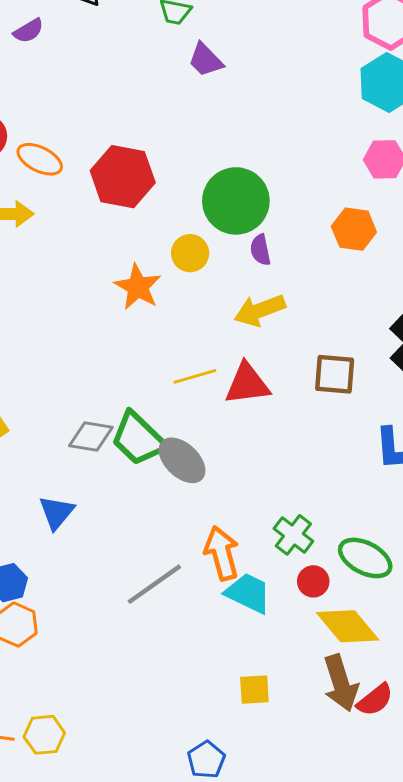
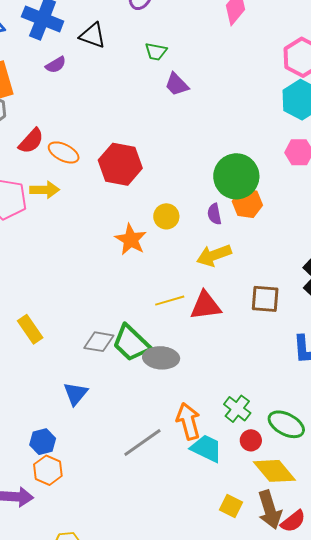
green circle: (236, 201) -> (236, 176), moved
orange hexagon: (354, 229) -> (247, 203), moved
gray ellipse: (182, 460) -> (161, 358), turned -40
yellow square: (254, 690) -> (231, 506), moved, turned 30

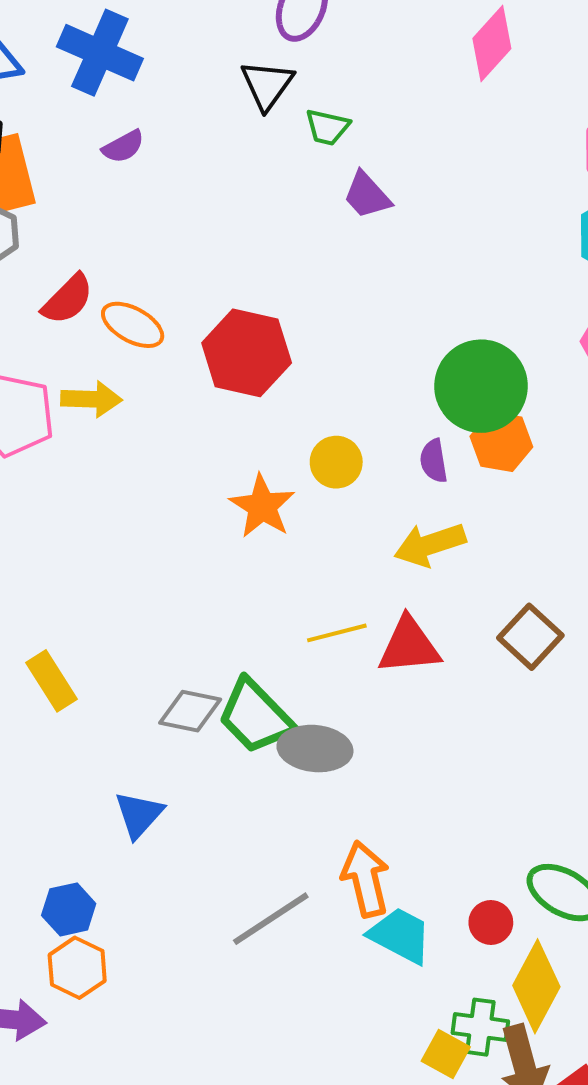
black triangle: (93, 35) -> (267, 85), moved, turned 44
brown square: (265, 299) -> (530, 637), turned 36
green cross: (237, 409) -> (480, 1027), moved, turned -32
yellow diamond: (274, 471) -> (536, 986), turned 66

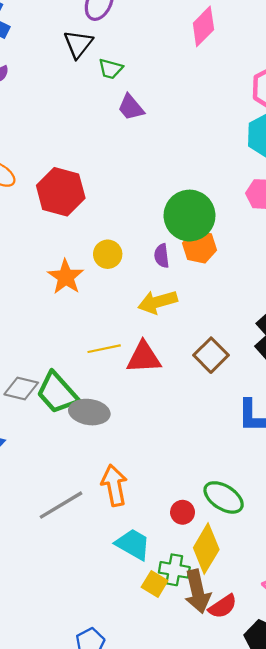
cyan trapezoid: (400, 935) -> (133, 544), moved

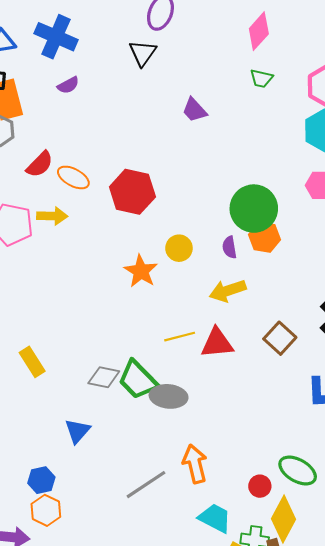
green trapezoid: (111, 69) -> (261, 78), moved

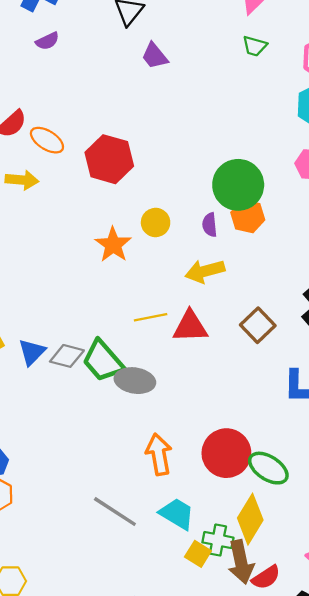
purple trapezoid: (194, 110) -> (155, 56), moved
blue triangle: (78, 431) -> (32, 352), moved
gray line: (146, 485) -> (115, 512), moved, turned 63
red circle: (260, 486) -> (226, 453), moved, size x2.0

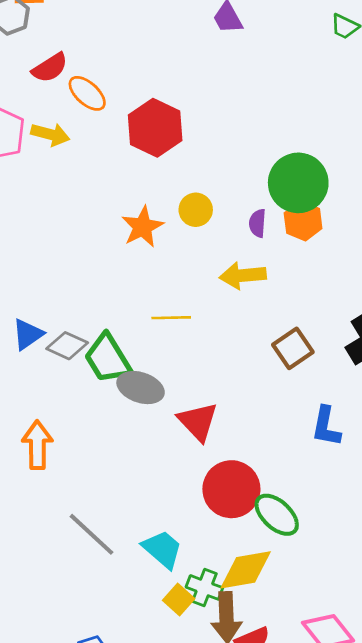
red triangle: (190, 327) -> (198, 422), moved, turned 39
orange arrow: (159, 454) -> (37, 445), moved
yellow diamond: (250, 519) -> (246, 570), turned 39

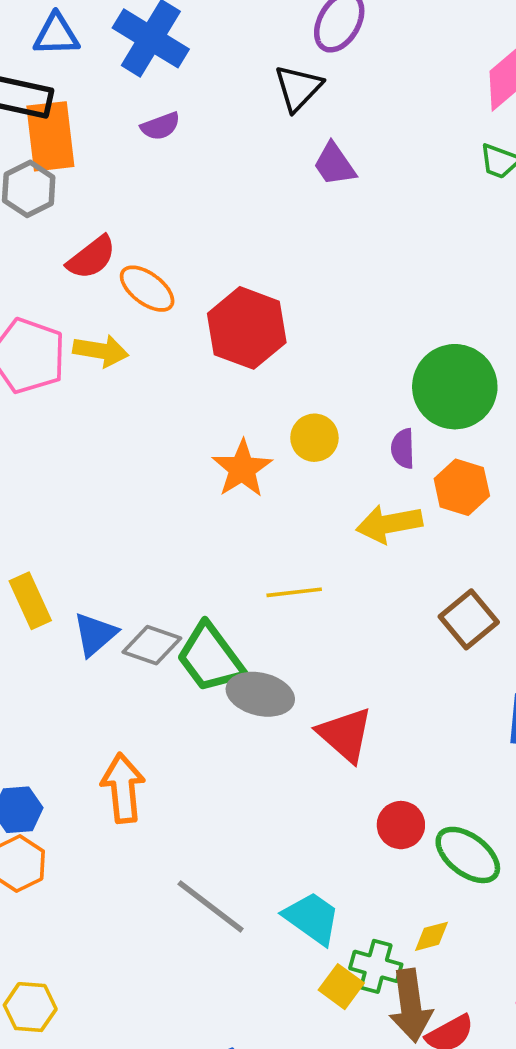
orange hexagon: (303, 221) -> (462, 487), moved
red circle: (231, 489) -> (401, 825), size x0.6
yellow diamond: (246, 570) -> (431, 936), size x0.5

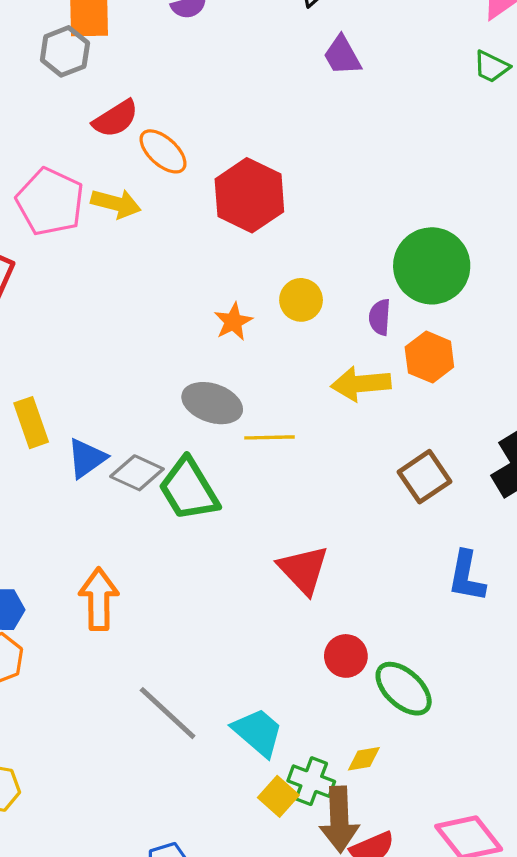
orange star: (242, 469) -> (233, 322), size x0.7
gray ellipse: (260, 694) -> (212, 403), moved

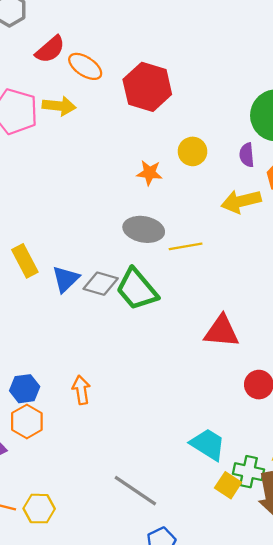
orange star: (233, 322) -> (149, 173), turned -30
red triangle: (303, 570) -> (222, 331), turned -33
orange arrow: (99, 599) -> (81, 390), moved, size x0.7
gray line: (168, 713) -> (135, 491), moved

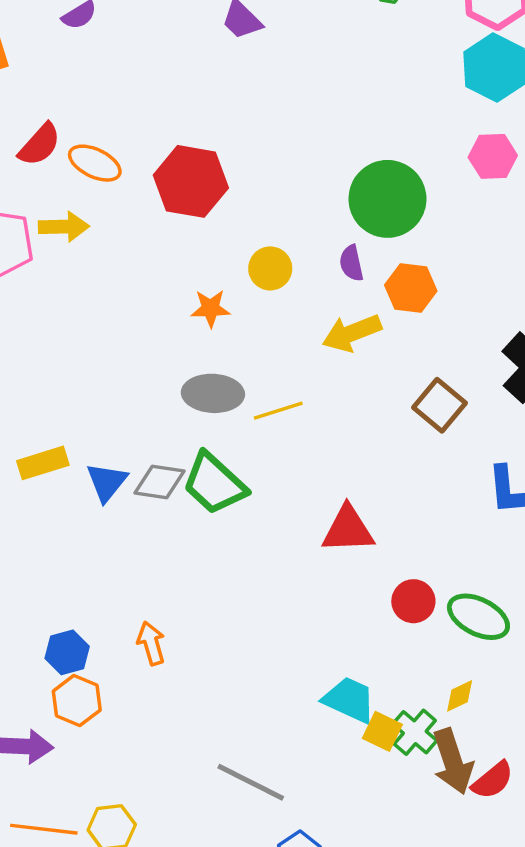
yellow rectangle: (25, 261) -> (43, 463), turned -72
green cross: (248, 472) -> (415, 732), turned 36
yellow square: (228, 485) -> (382, 731), moved

